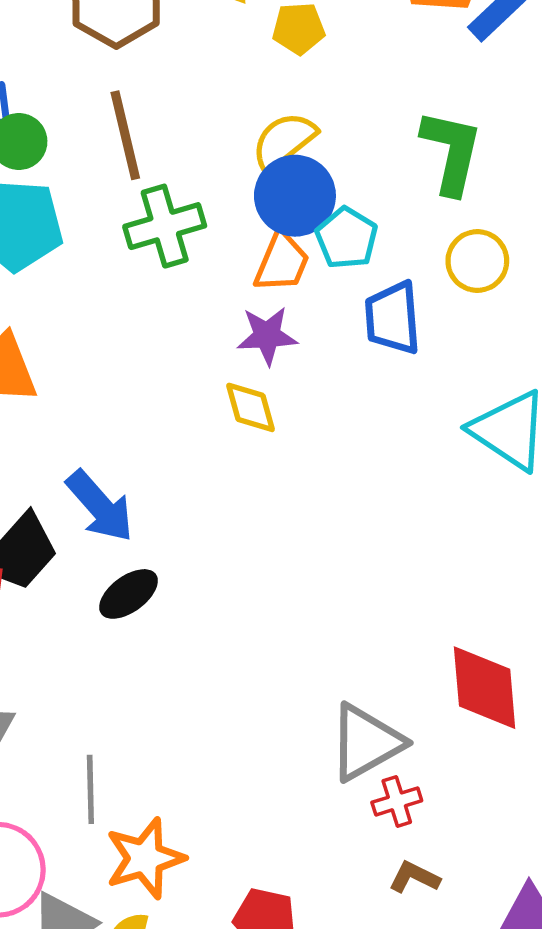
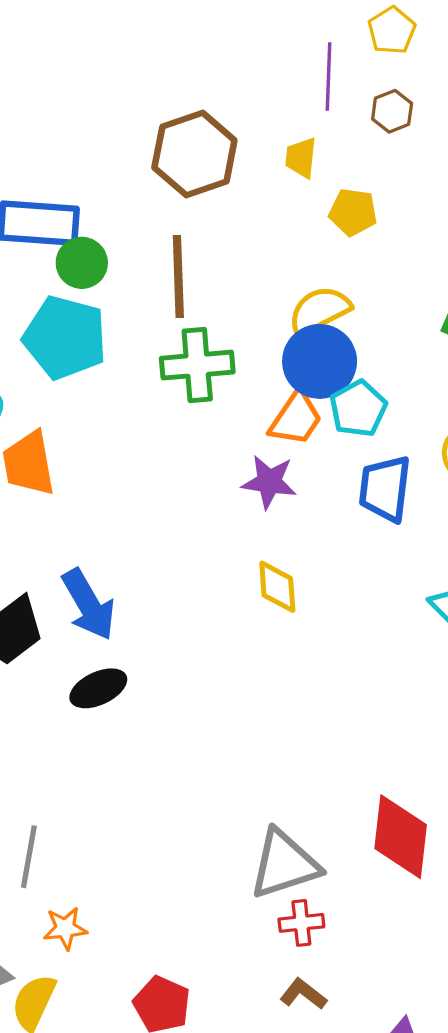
yellow diamond: (251, 407) -> (277, 587), moved
orange star: (145, 858) -> (65, 928), size x0.6

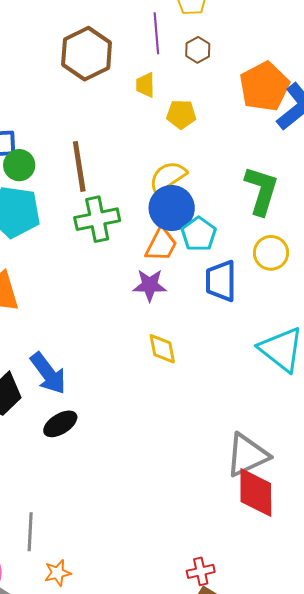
brown hexagon: (194, 154) -> (87, 54), moved
gray triangle: (284, 864) -> (247, 455), moved
red cross: (301, 923) -> (201, 571), moved

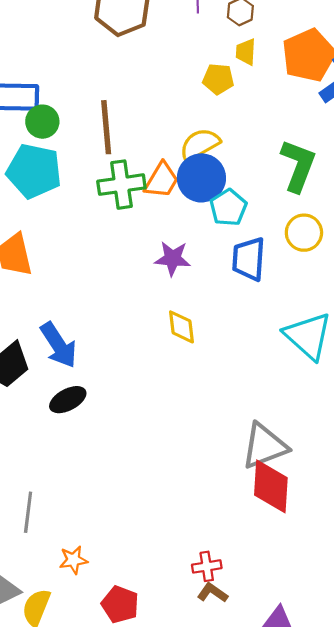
yellow trapezoid: (145, 85) -> (246, 52), moved
orange trapezoid: (161, 245) -> (162, 180), moved
orange star: (58, 573) -> (73, 560), moved

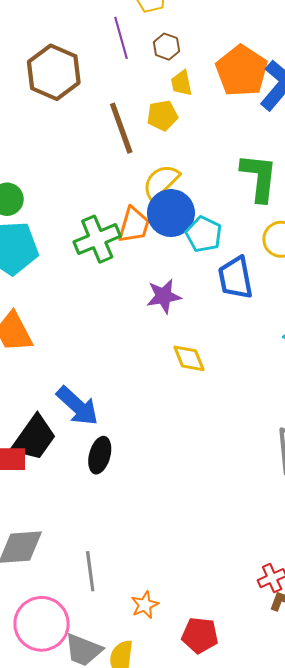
brown line: (106, 127) -> (121, 128), moved
black ellipse: (68, 400) -> (100, 455), turned -32

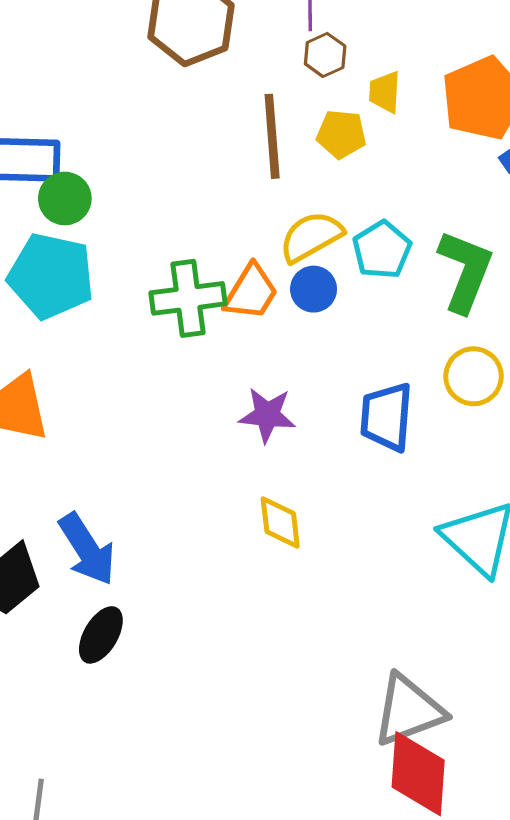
brown hexagon: (167, 47) -> (325, 55), moved
blue circle: (171, 213) -> (314, 289), size x0.6
cyan pentagon: (204, 234) -> (382, 250), moved

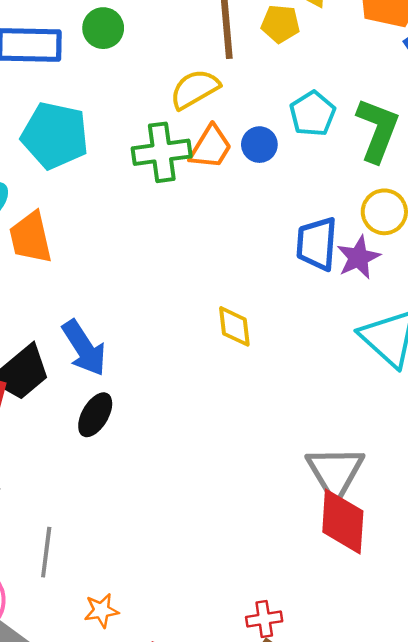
green circle: (65, 199) -> (103, 28), moved
yellow semicircle: (311, 237) -> (195, 89), moved
purple star: (267, 415) -> (358, 257), moved, turned -30
gray triangle: (409, 710) -> (335, 472), turned -40

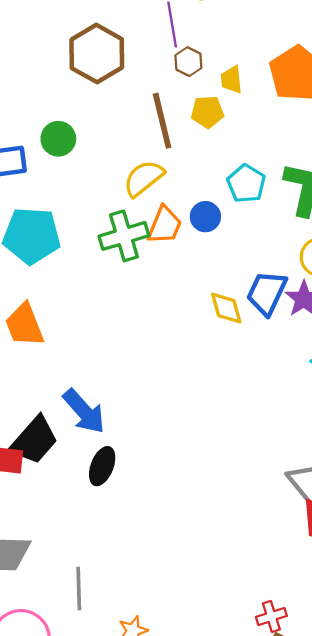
blue trapezoid: (317, 244) -> (267, 293), turned 30
yellow diamond: (234, 326) -> (226, 308), moved

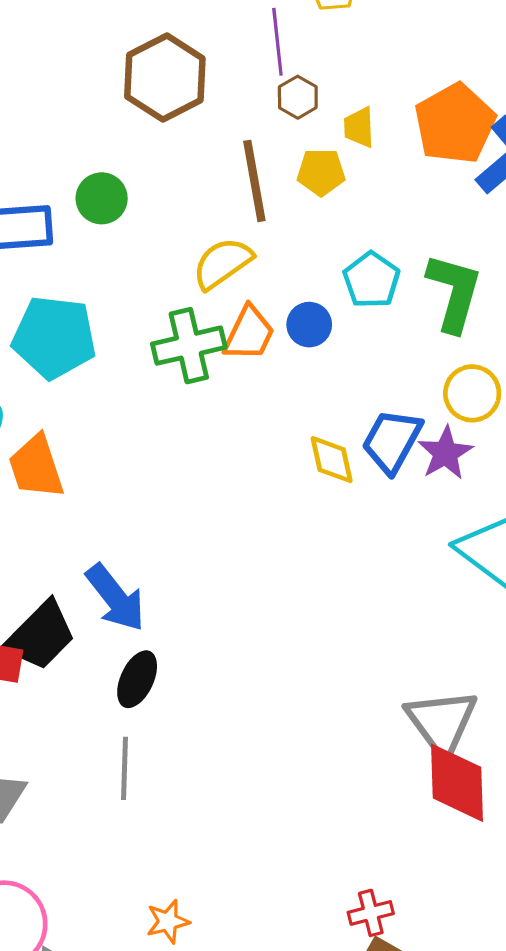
gray line: (79, 588) -> (124, 768), moved

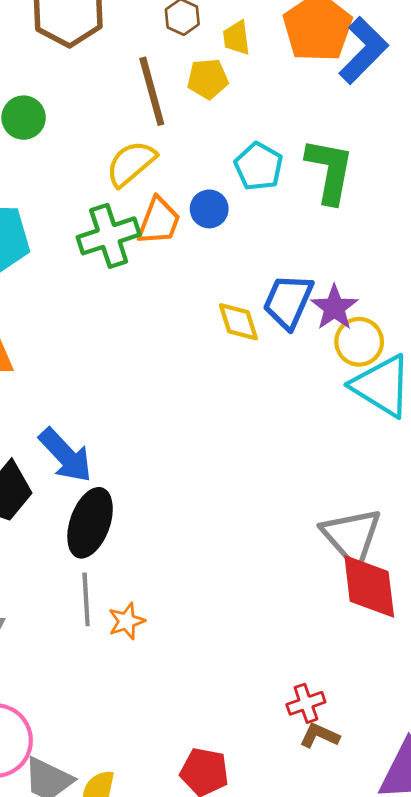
yellow circle: (472, 393) -> (359, 342), moved
black ellipse: (137, 679) -> (90, 523), size x1.4
orange star: (168, 921) -> (127, 621), moved

